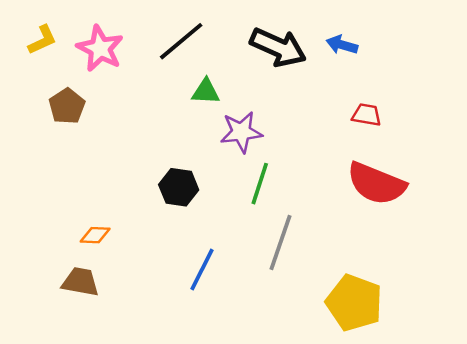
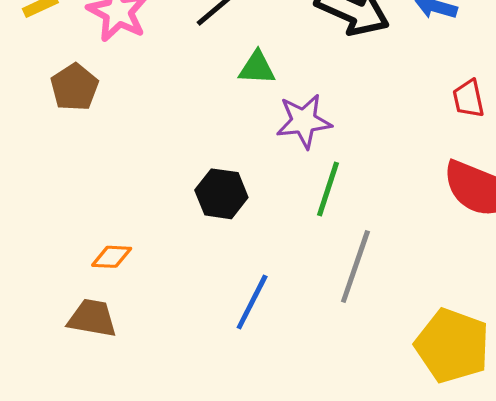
red trapezoid: (367, 115) -> (468, 99), turned -112

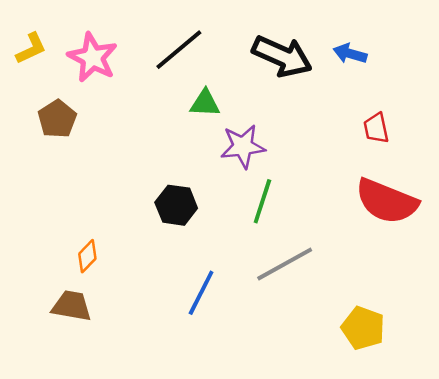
orange diamond: (112, 257) -> (87, 256), turned -48
gray line: (355, 266) -> (285, 264), turned 42
yellow pentagon: (452, 346) -> (363, 328), size x0.7

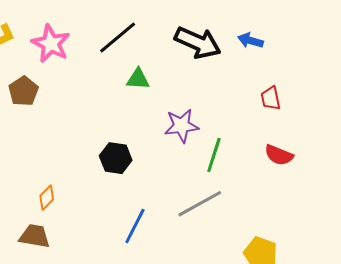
purple star: (243, 146) -> (182, 126), moved
green line: (262, 201) -> (214, 155), moved
red semicircle: (387, 201) -> (279, 155), size x0.6

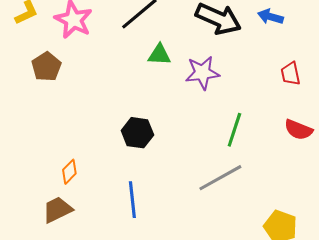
purple star: (182, 126) -> (202, 73), moved
blue line: (135, 226) -> (132, 200), moved, turned -33
brown trapezoid: (35, 236) -> (57, 210), turned -36

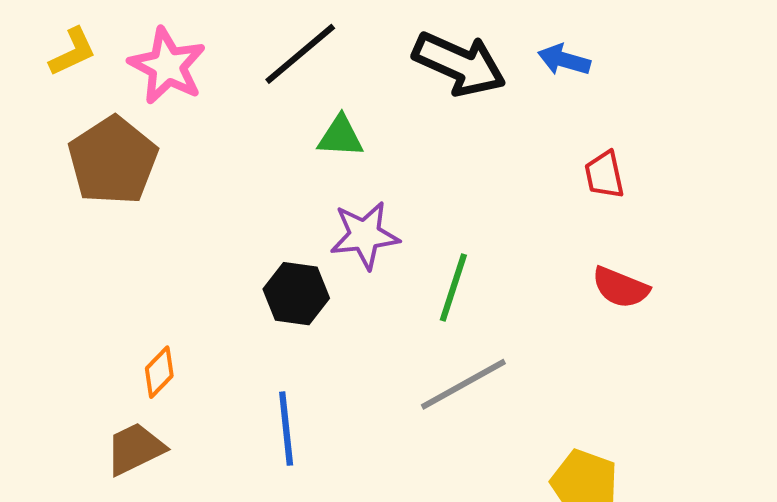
brown pentagon: (46, 67) -> (113, 161), size x1.5
purple star: (202, 73) -> (365, 235), moved
green line: (234, 130) -> (453, 288), moved

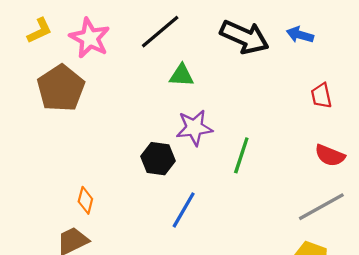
orange diamond: (159, 372) -> (85, 200), turned -30
gray line: (463, 384) -> (321, 207), moved
blue line: (286, 429) -> (184, 210), moved, turned 36

